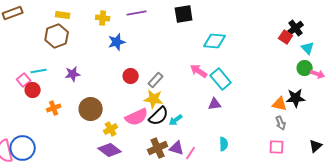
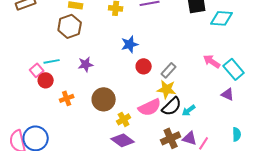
cyan diamond: (215, 41) -> (222, 18), moved
blue star: (117, 42) -> (130, 44), moved
purple triangle: (215, 104) -> (228, 94), turned 32

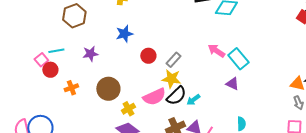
blue star: (130, 44) -> (124, 34), moved

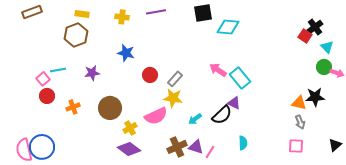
blue star: (124, 34) -> (126, 53), turned 30
red circle: (50, 70) -> (47, 96), moved
black semicircle: (176, 96) -> (222, 115), moved

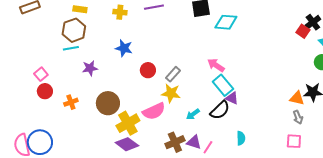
cyan line: (58, 70) -> (71, 48), moved
cyan rectangle: (240, 78) -> (223, 85), moved
yellow cross: (130, 128) -> (128, 123), size x1.6

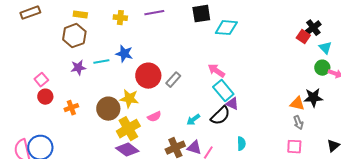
cyan line: (71, 48) -> (101, 62), moved
purple star: (90, 68) -> (78, 68), moved
red circle: (148, 70) -> (148, 76), size x1.6
yellow star: (171, 93) -> (129, 99), moved
pink semicircle: (154, 111) -> (154, 117), size x0.6

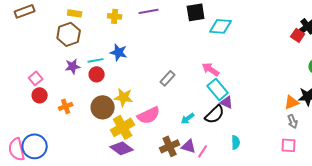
red circle: (148, 76) -> (97, 74), moved, size x0.6
orange triangle: (297, 104) -> (292, 102), turned -35
pink semicircle: (154, 117) -> (149, 115), size x1.6

